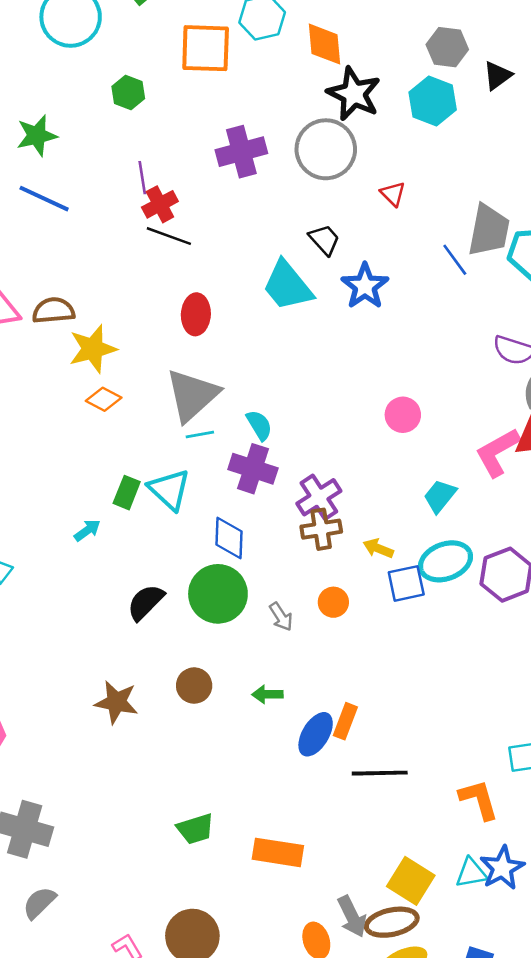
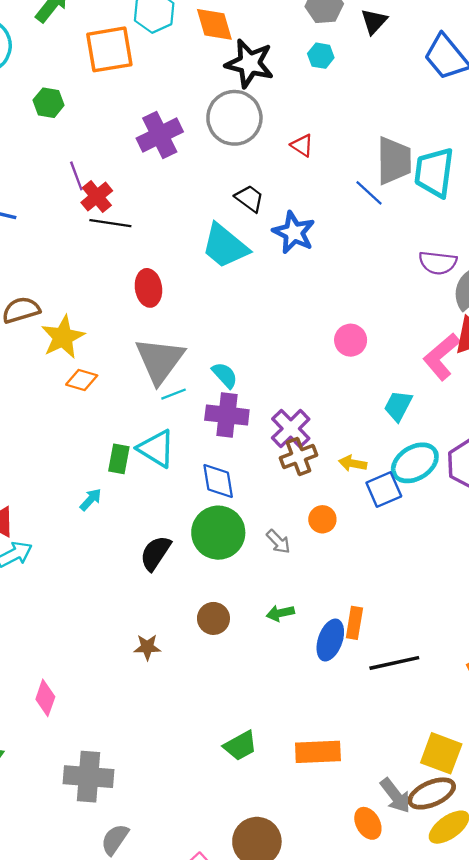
cyan hexagon: (433, 101) -> (321, 56), size x0.6
brown star: (116, 702) -> (147, 647), size x0.7

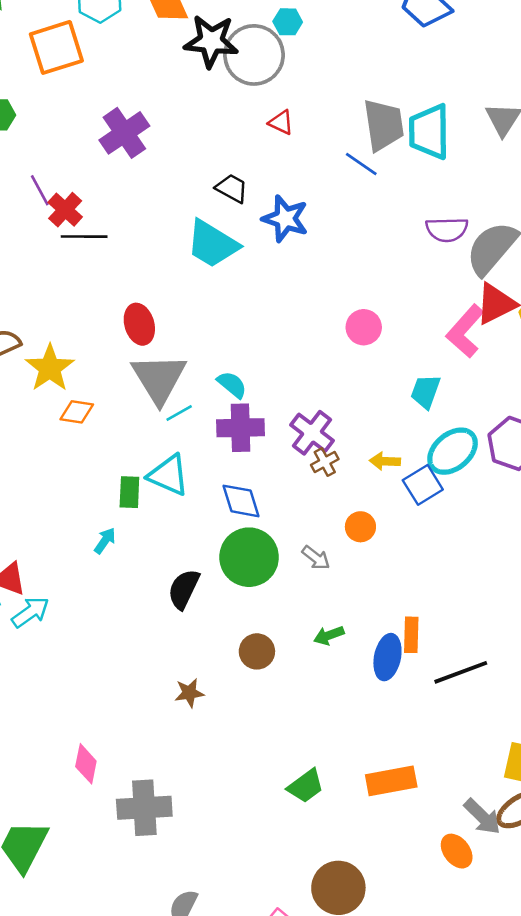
gray circle: (234, 118) -> (254, 55), moved
red ellipse: (148, 288) -> (139, 324), moved
brown cross: (298, 457) -> (325, 462), size x0.7
gray cross: (88, 777) -> (144, 808), moved

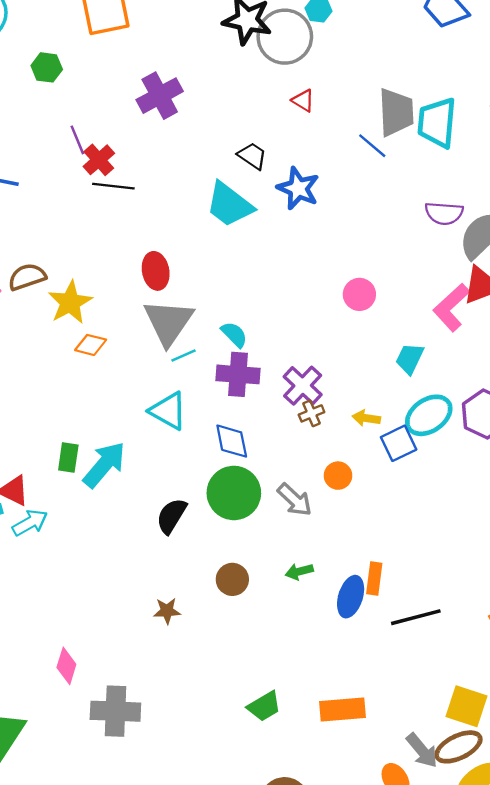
green rectangle: (129, 492) -> (68, 458), moved
cyan arrow: (105, 541) -> (104, 465), size x2.0
gray arrow: (316, 558) -> (295, 500), size x1.4

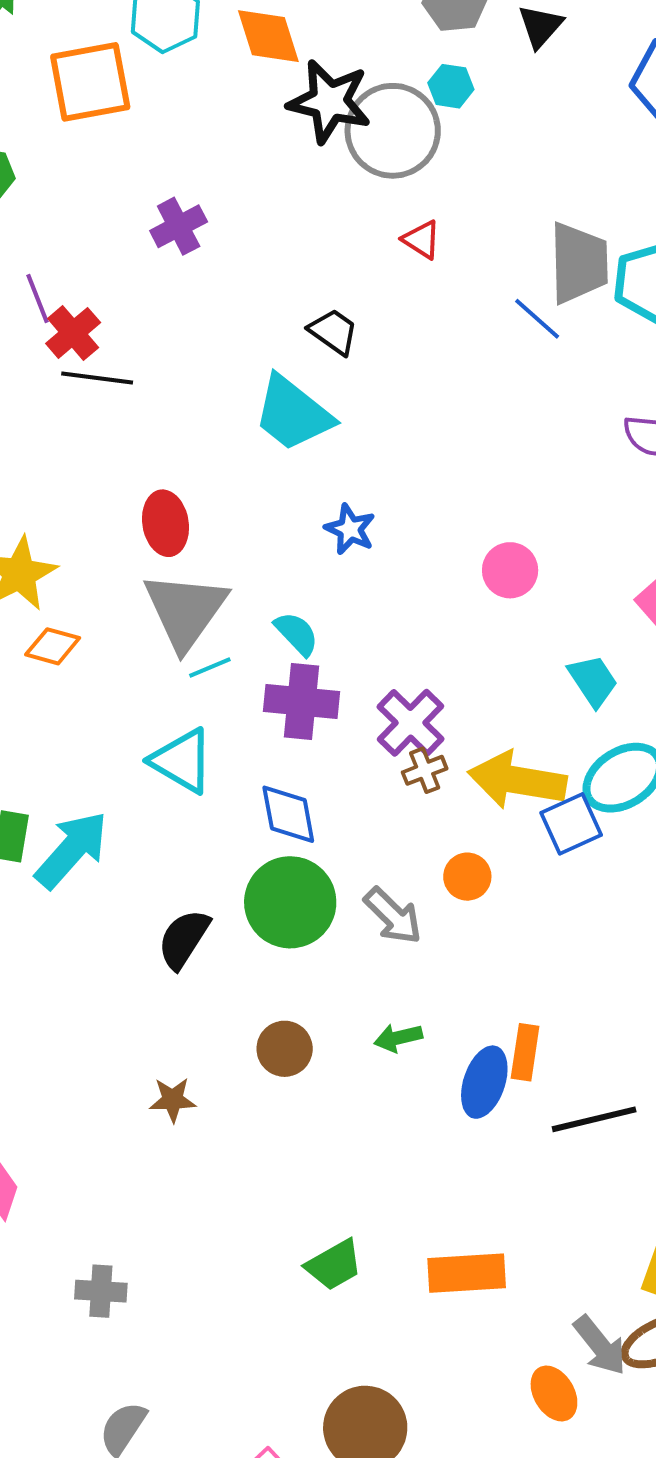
purple cross: (160, 96) -> (179, 226), size x0.7
blue star: (298, 188) -> (350, 529), moved, size x0.7
cyan trapezoid: (410, 359) -> (593, 681), turned 120
yellow arrow: (366, 418) -> (517, 780), size x2.0
gray cross: (115, 711) -> (101, 1291), moved, size x0.6

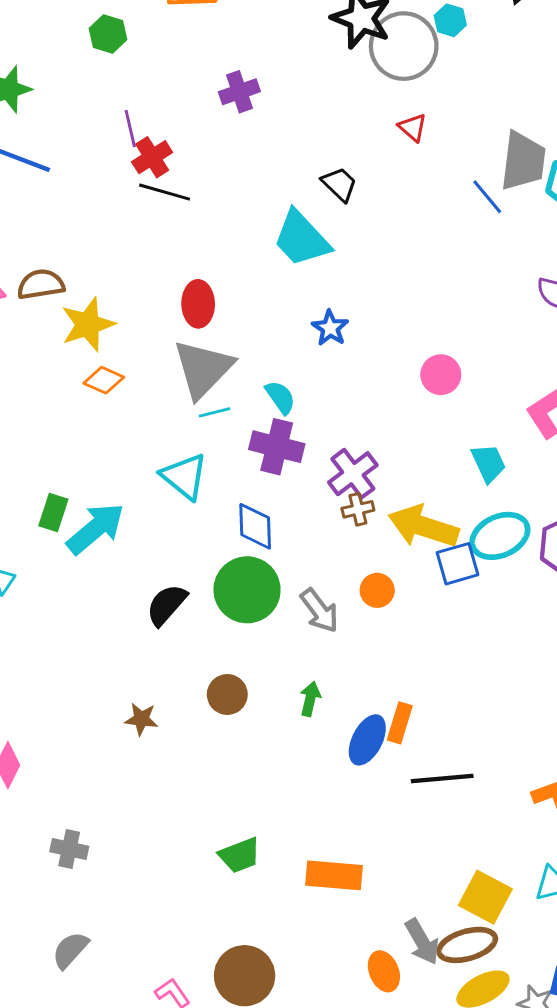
green arrow: (398, 1038) -> (310, 699), turned 108

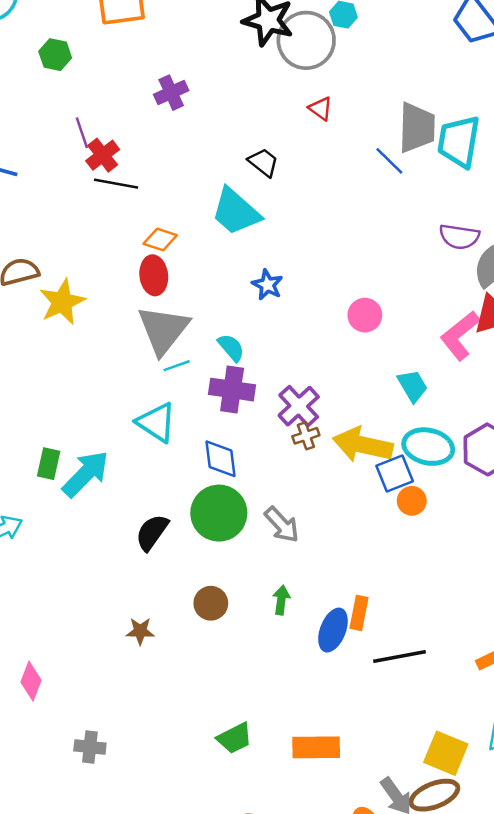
orange diamond: (104, 380) -> (160, 240), moved
cyan ellipse: (500, 536) -> (428, 447), turned 42
orange circle: (377, 590) -> (412, 501), moved

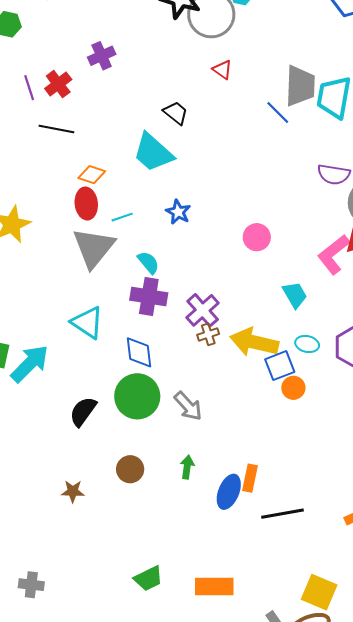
red cross: (103, 155) -> (58, 84), moved
cyan line: (177, 366) -> (122, 217), moved
cyan ellipse: (428, 447) -> (307, 344), size x0.6

